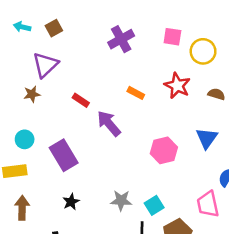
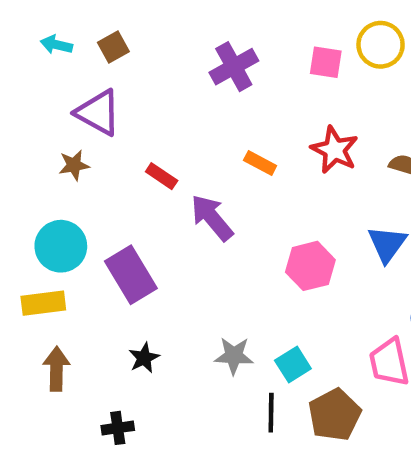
yellow circle: (203, 51) -> (381, 45), moved
purple triangle: (45, 65) -> (98, 113), turned -48
cyan circle: (25, 139) -> (61, 246), size x1.5

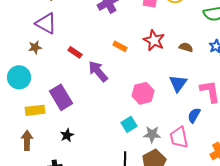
cyan circle: (61, 246) -> (19, 77), moved
yellow rectangle: (43, 303) -> (35, 110), moved
gray star: (234, 356) -> (152, 134), moved
cyan square: (293, 364) -> (129, 124), moved

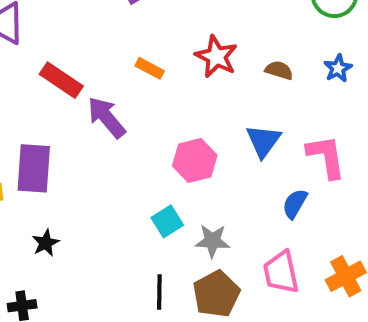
red rectangle: (75, 52) -> (61, 80), size x1.5
purple rectangle: (61, 97) -> (34, 168), turned 35
pink trapezoid: (179, 137) -> (281, 272), moved

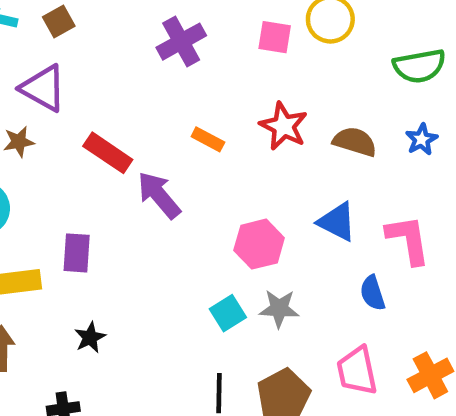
brown semicircle: (279, 70) -> (355, 142), size x1.4
blue triangle: (263, 141) -> (337, 222), turned -39
purple rectangle: (34, 168) -> (77, 253), size x0.7
blue semicircle: (295, 204) -> (373, 293), turned -48
gray star: (212, 241) -> (279, 309), moved

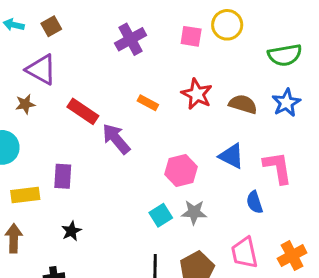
blue star: (422, 139) -> (286, 103), size x1.4

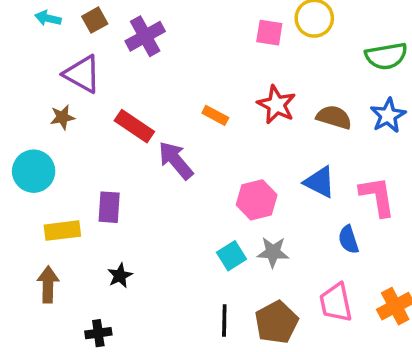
purple cross: (131, 39) -> (145, 36), moved

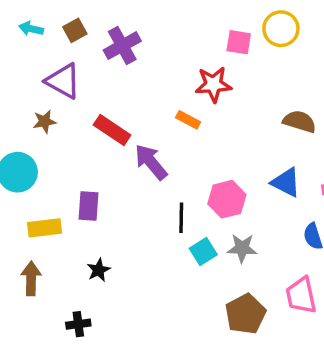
red star: (276, 105) -> (213, 84), moved, turned -30
black line: (224, 321) -> (181, 218), moved

